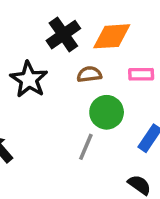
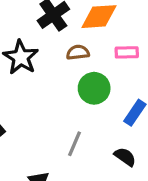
gray line: (86, 147) -> (75, 144), moved

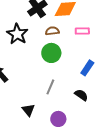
green circle: (94, 88) -> (51, 53), moved

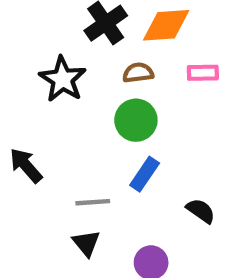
blue rectangle: (87, 68) -> (145, 174), moved
gray line: (50, 87) -> (93, 202), moved, turned 63

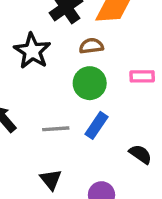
pink rectangle: (203, 73) -> (142, 76), moved
gray line: (93, 202) -> (56, 129), moved

